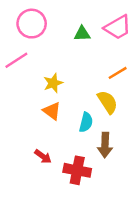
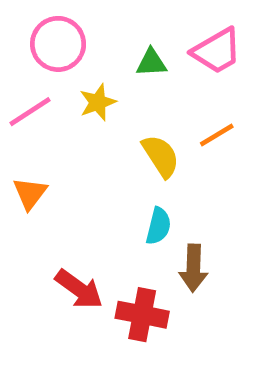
yellow star: (53, 83) -> (98, 102), moved
yellow semicircle: (108, 102) -> (161, 156), moved
orange triangle: (52, 111) -> (30, 193), moved, turned 30
red arrow: (43, 156) -> (79, 289), size x1.5

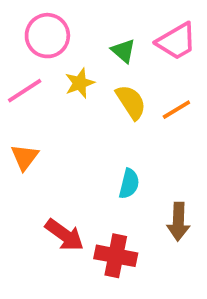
green triangle: (151, 63) -> (123, 51), turned 44
yellow semicircle: (161, 156) -> (131, 102), moved
brown arrow: (193, 268) -> (178, 222), moved

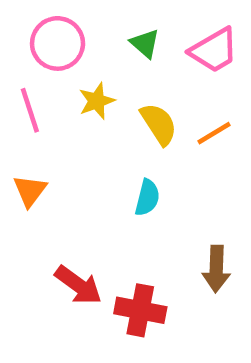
green triangle: (123, 51) -> (145, 43), moved
pink line: (25, 91) -> (30, 110), turned -75
cyan semicircle: (129, 184) -> (147, 198), moved

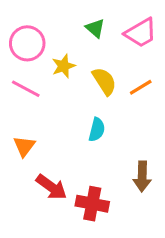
pink circle: (58, 43) -> (27, 43), moved
pink line: (30, 110) -> (26, 89), moved, turned -44
orange triangle: (30, 191) -> (24, 146), moved

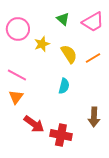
pink line: (26, 89) -> (17, 75), moved

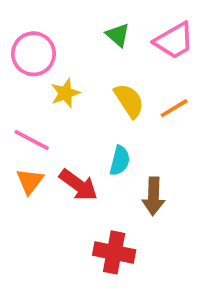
yellow star: (42, 44) -> (65, 93), moved
brown arrow: (94, 117) -> (153, 196), moved
red arrow: (34, 124) -> (78, 185), moved

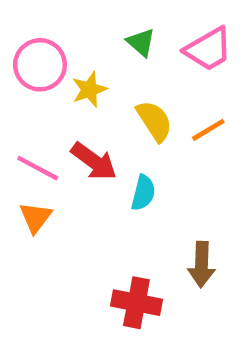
yellow star: (65, 93) -> (89, 89), moved
red arrow: (78, 185) -> (94, 161), moved
brown arrow: (153, 196) -> (202, 265), moved

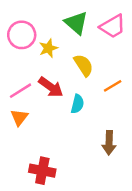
green triangle: (141, 42) -> (76, 23), size x1.5
orange line: (208, 130) -> (113, 86), moved
pink line: (38, 168) -> (20, 91), turned -60
red cross: (136, 303) -> (42, 171), moved

